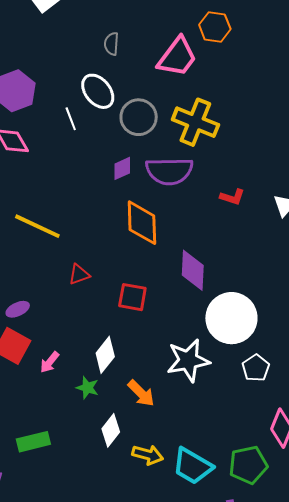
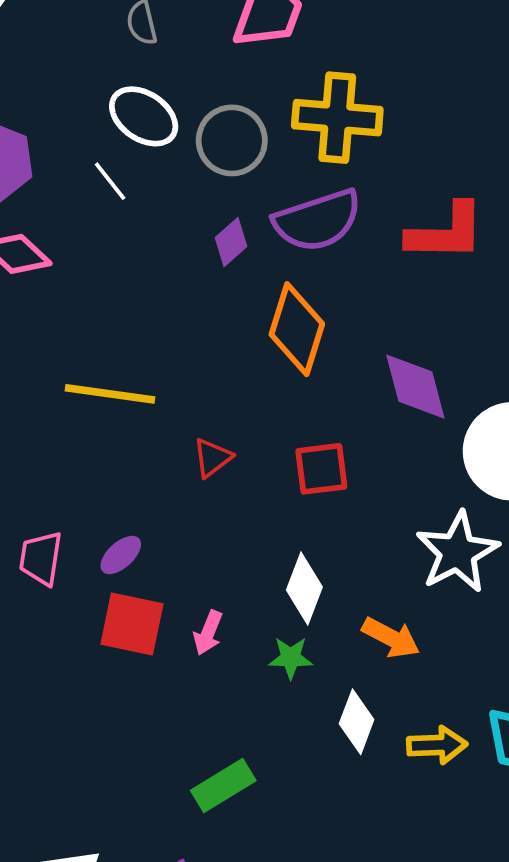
red L-shape: (232, 197) -> (446, 232), size x1.8
orange diamond: (142, 223) -> (297, 329), turned 36

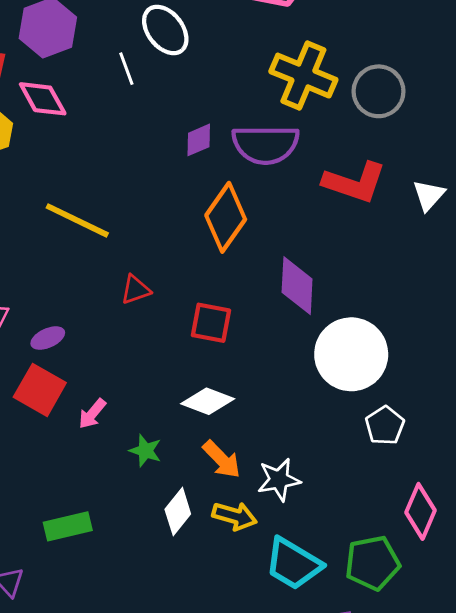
gray circle: (232, 140) -> (379, 91), moved
white star: (457, 552) -> (279, 480), moved, size x0.7
white diamond: (304, 588) -> (208, 401), moved, turned 72
yellow arrow: (437, 745) -> (235, 516), moved

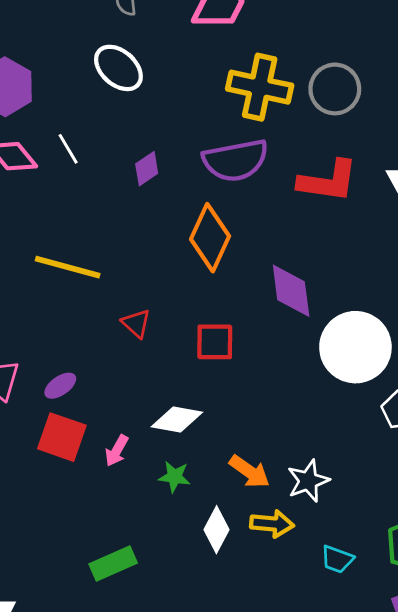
white line: (126, 69) -> (68, 149), moved
purple diamond: (199, 140) -> (147, 169), moved
red triangle: (136, 290) -> (136, 323), turned -48
white diamond: (208, 401) -> (177, 420), moved
cyan trapezoid: (293, 564) -> (337, 559), size x0.6

